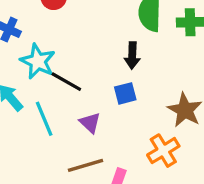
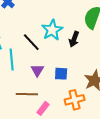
cyan star: (38, 61) -> (52, 30), moved
blue square: (125, 93) -> (61, 74), moved

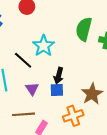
black arrow: (74, 39) -> (59, 76), moved

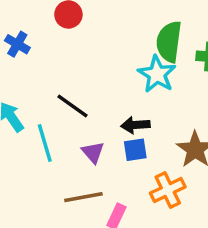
cyan star: (44, 46) -> (157, 74), moved
black arrow: (59, 76) -> (135, 125), turned 77

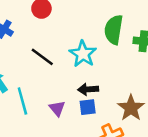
cyan star: (157, 74) -> (83, 54), moved
black line: (72, 106) -> (42, 57), moved

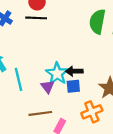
cyan star: (83, 54) -> (57, 74), moved
black line: (42, 57) -> (36, 18), moved, turned -36

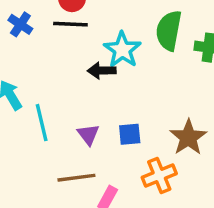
black arrow: (74, 71) -> (102, 71), moved
cyan star: (57, 74) -> (122, 50), moved

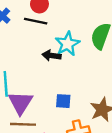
purple triangle: (88, 134) -> (20, 103), moved, size x1.6

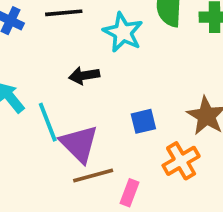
black arrow: (51, 56) -> (84, 76), moved

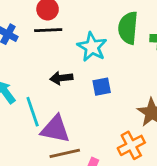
blue square: (143, 121) -> (102, 87), moved
purple triangle: (79, 144) -> (55, 129), turned -36

